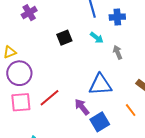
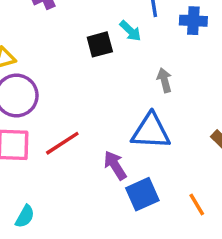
cyan arrow: (97, 38) -> (130, 31), moved
gray arrow: (118, 52) -> (164, 80), moved
orange line: (131, 110) -> (197, 204), moved

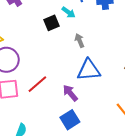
gray arrow: (164, 80) -> (80, 41), moved
blue square: (142, 194) -> (70, 120), moved

